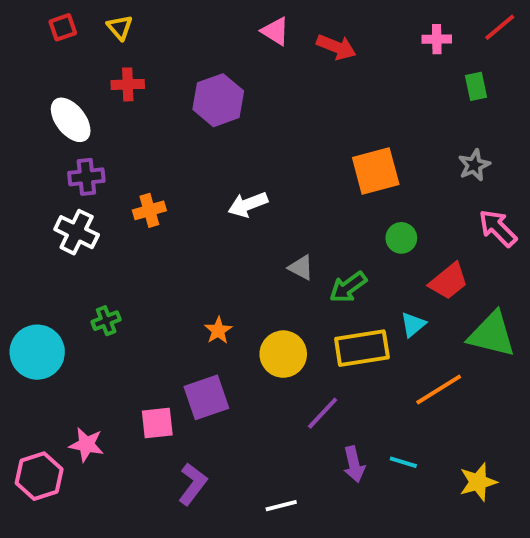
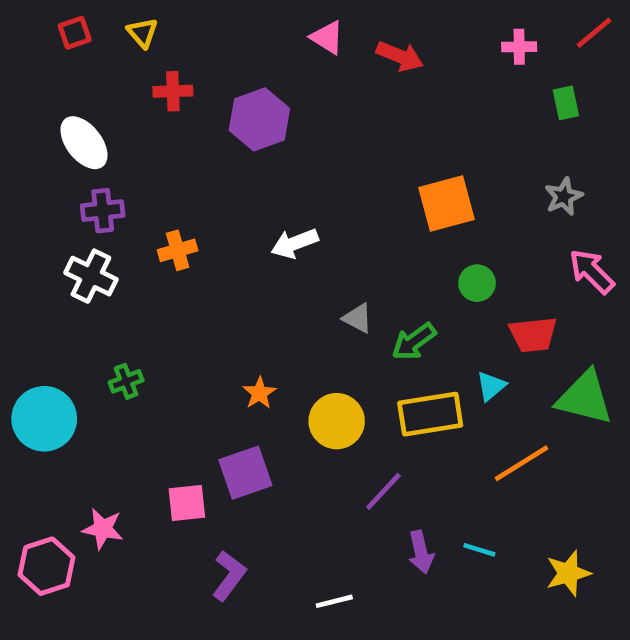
red cross: (128, 84) -> (173, 91), moved
red trapezoid: (449, 281) -> (533, 335), turned 33

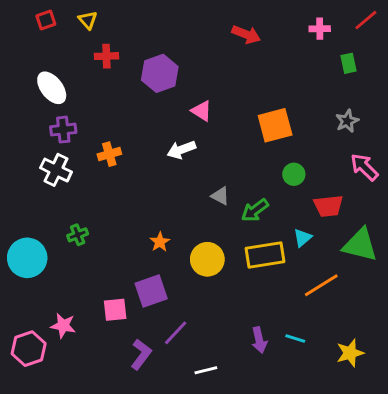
pink triangle: (327, 37) -> (202, 111), moved
purple line: (383, 491) -> (176, 333), moved

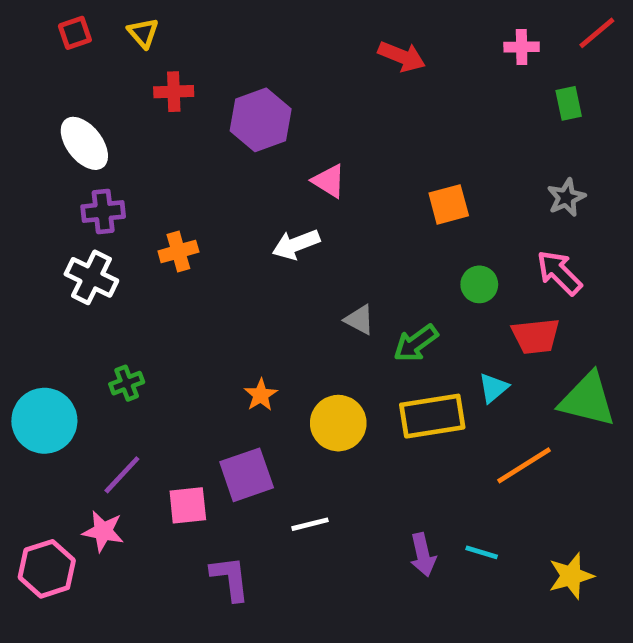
orange square: (275, 125) -> (449, 204), size x0.7
pink arrow: (364, 167) -> (559, 273), moved
purple line: (176, 333) -> (122, 475), moved
purple L-shape: (141, 354) -> (230, 578), turned -44
white line: (206, 370) -> (310, 524), moved

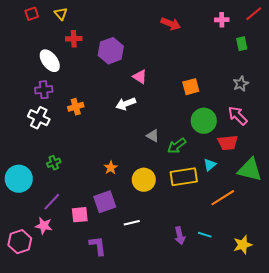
white ellipse: (84, 143) -> (50, 61), moved
green circle: (479, 284) -> (204, 121), size x1.6

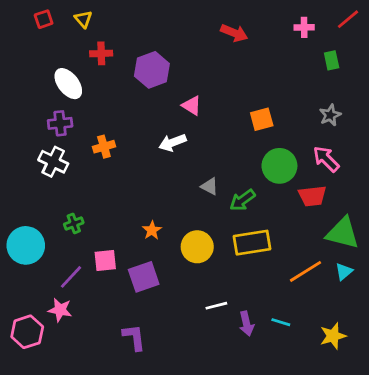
cyan triangle: (210, 165) -> (344, 271), moved
pink square: (80, 215) -> (105, 260), moved
white line: (132, 223) -> (216, 306), moved

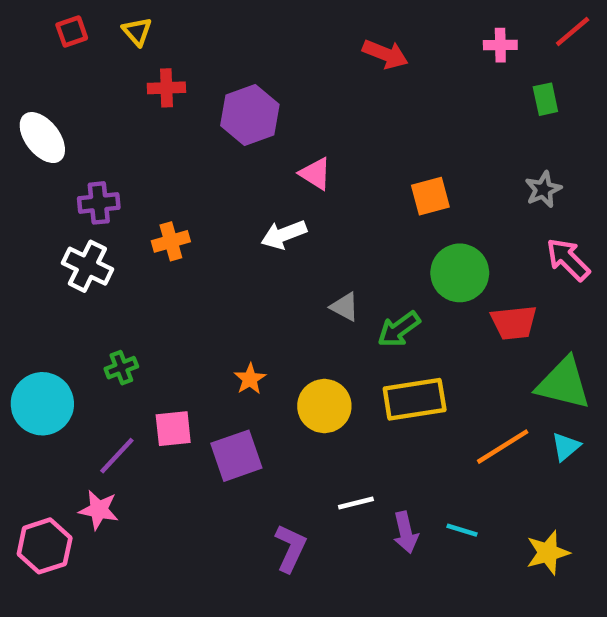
white ellipse: (68, 84) -> (42, 138), moved
pink arrow: (326, 159) -> (568, 259), moved
purple L-shape: (134, 337) -> (291, 548), moved, turned 32

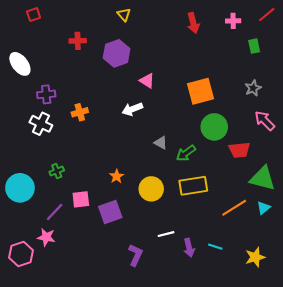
yellow triangle: (137, 31) -> (124, 15), moved
red arrow: (385, 54) -> (193, 23), moved, turned 54
orange square: (430, 196) -> (201, 91), size x1.5

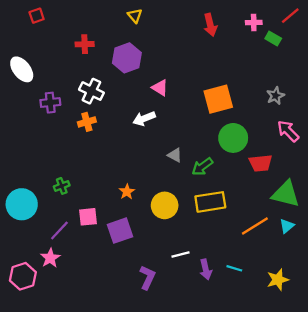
green rectangle: (254, 46) -> (273, 39), moved, turned -48
white cross: (41, 124) -> (91, 91), moved
pink star: (46, 237) -> (50, 258), turned 30

